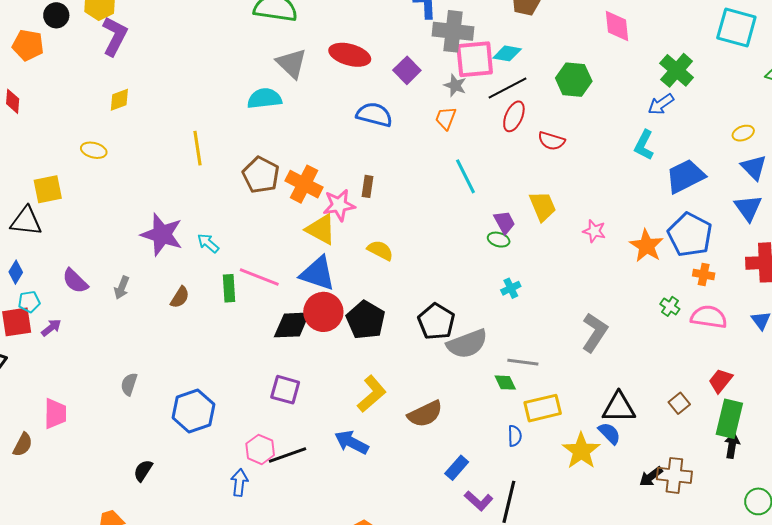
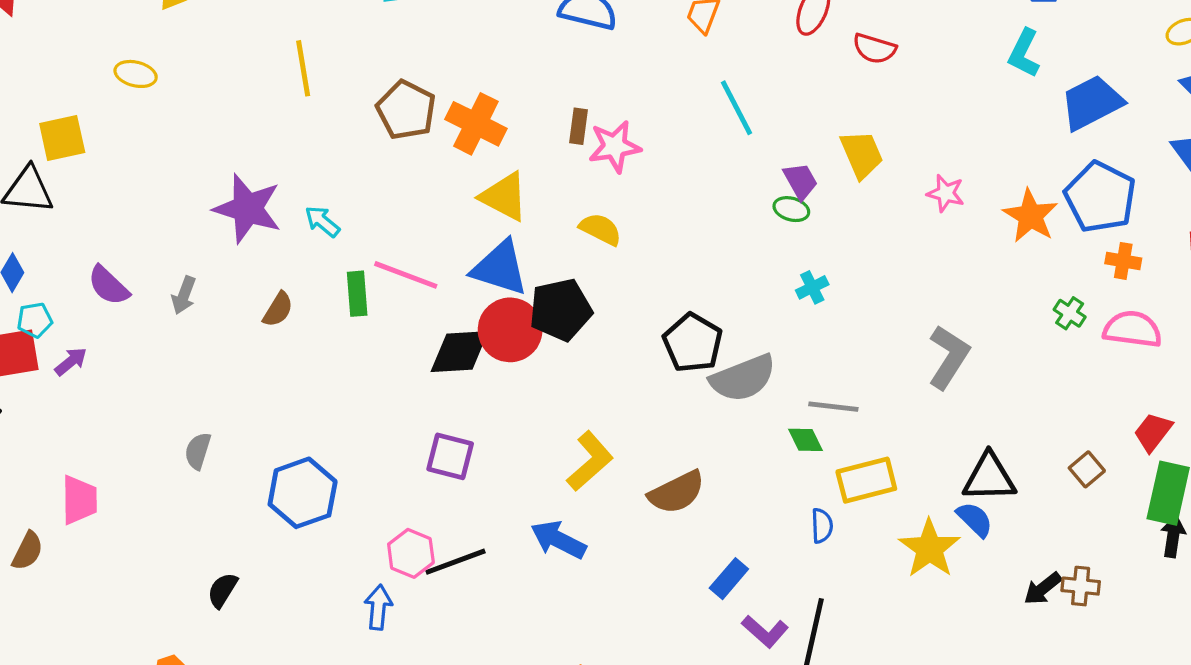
pink star: (339, 205) -> (615, 146), moved
black pentagon: (366, 320) -> (561, 310), moved, turned 30
brown cross: (674, 475) -> (1081, 586), size x0.7

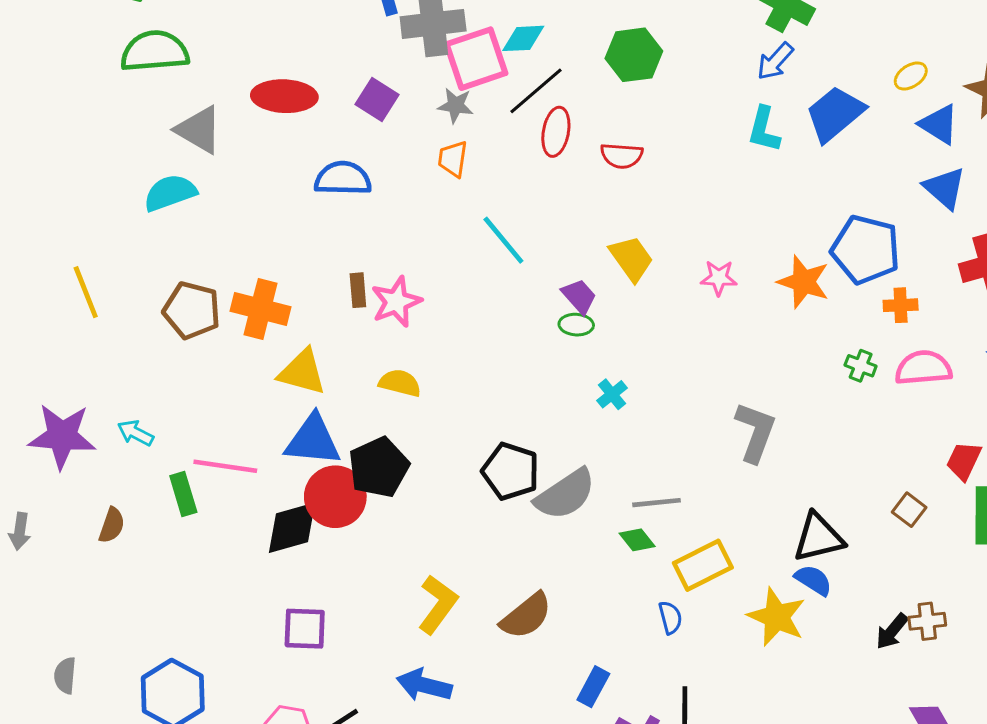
blue trapezoid: (1092, 103) -> (835, 114), moved

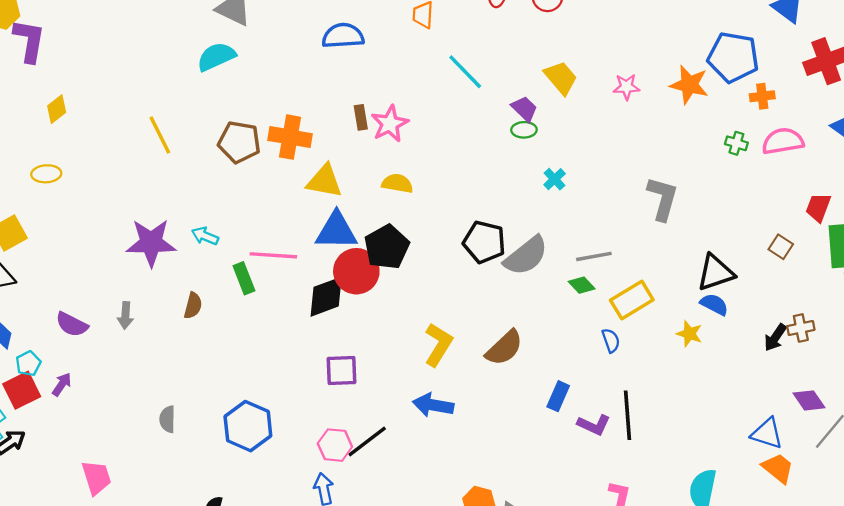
yellow star: (777, 617) -> (689, 334), size x0.6

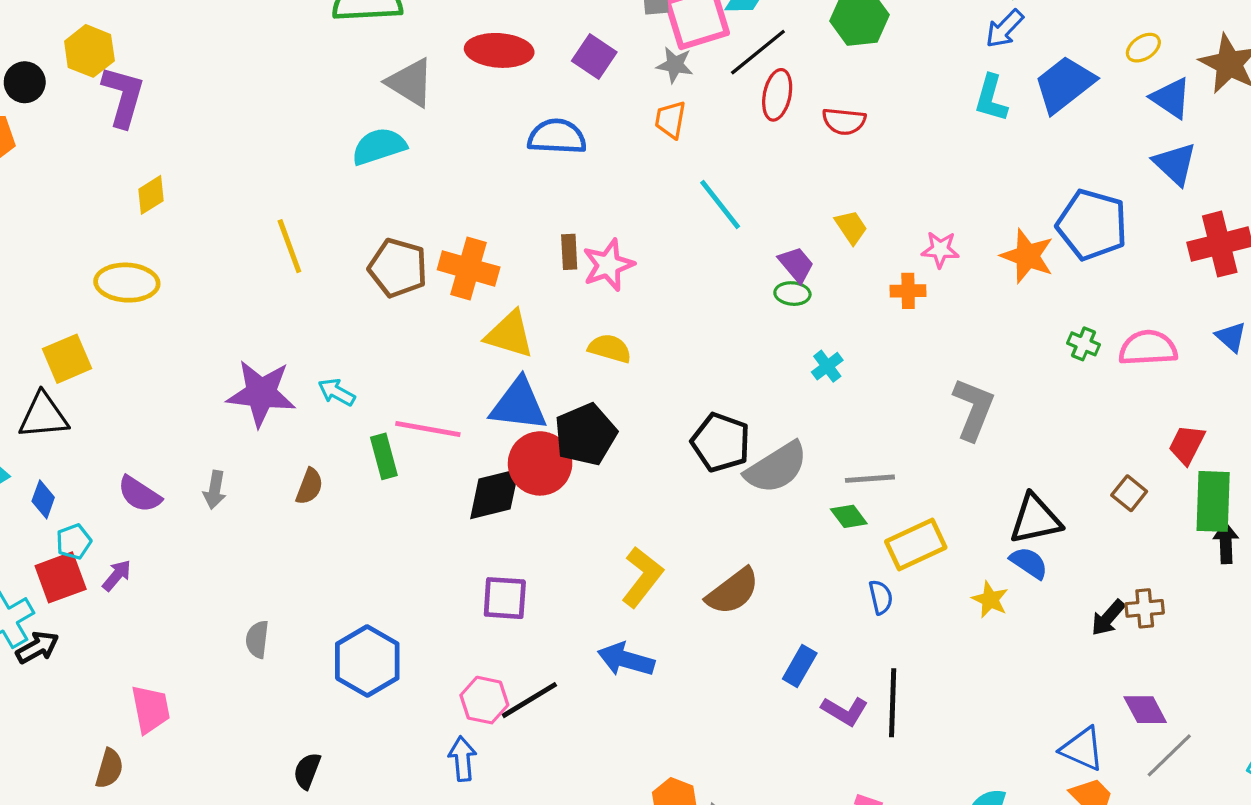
yellow trapezoid: (561, 78) -> (851, 227), size x0.7
orange cross: (762, 96) -> (908, 291), moved
yellow ellipse: (46, 174) -> (127, 283), size x1.5

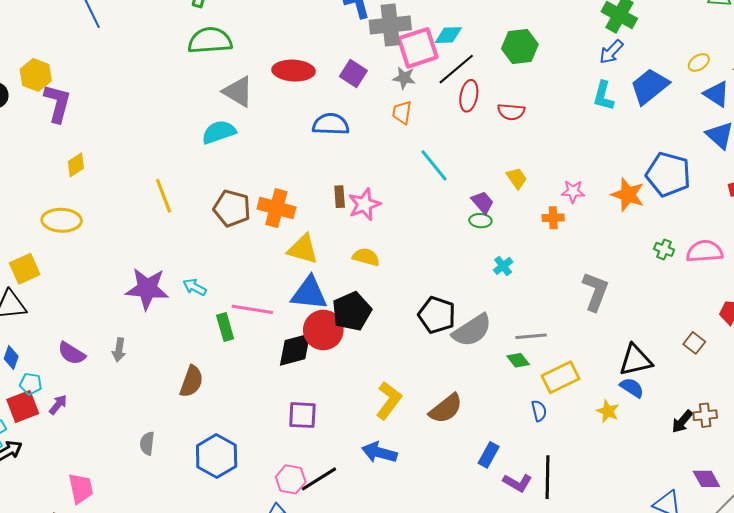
brown semicircle: (309, 486) -> (191, 381), moved, size x1.4
cyan pentagon: (74, 542) -> (31, 384), turned 30

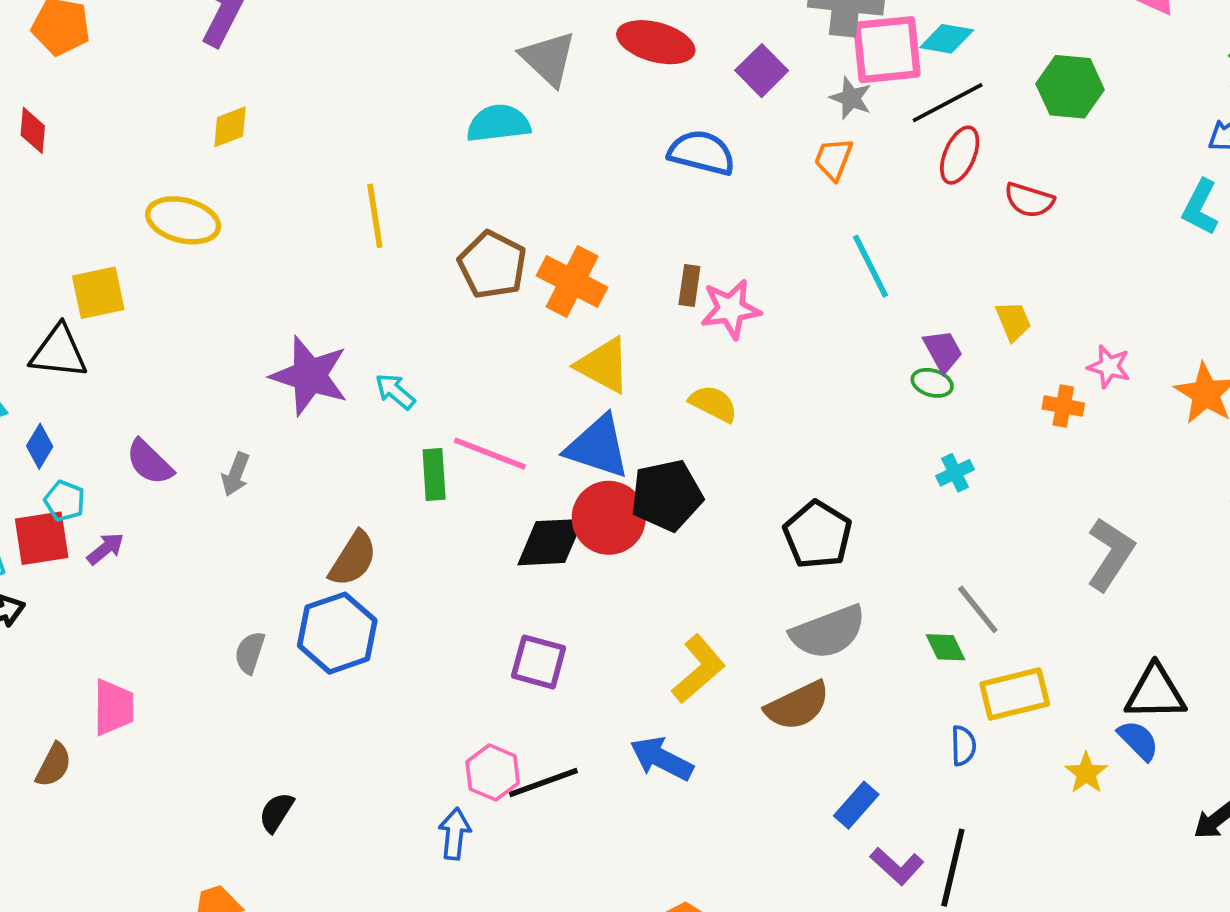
gray semicircle: (472, 330) -> (828, 632), moved
gray line: (531, 336) -> (978, 609), turned 44
blue hexagon: (217, 456) -> (337, 633), moved

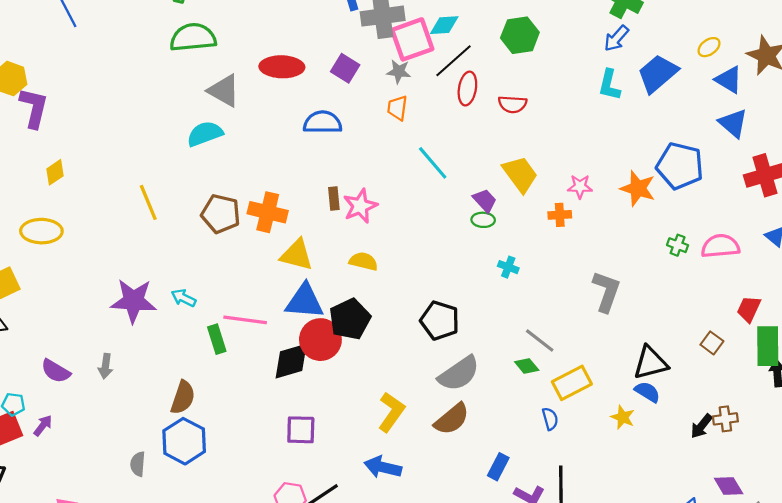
yellow trapezoid: (1013, 321) -> (520, 174), size x1.6
cyan cross: (955, 473) -> (508, 267), turned -30

